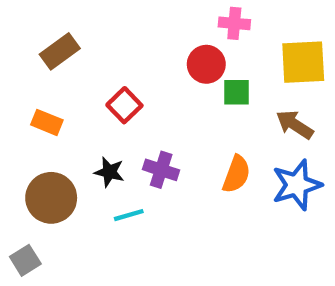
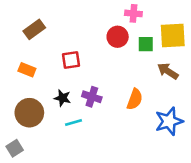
green square: (236, 92) -> (146, 44), moved
red square: (124, 105) -> (71, 60), turned 36
blue star: (297, 185) -> (169, 121), moved

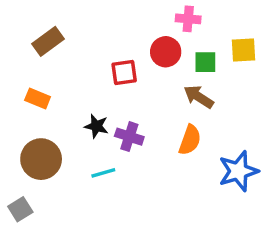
yellow square: (173, 36) -> (244, 50), size x0.7
red square: (71, 60) -> (124, 73), moved
brown arrow: (168, 71) -> (199, 97), moved
black star: (62, 98) -> (96, 126), moved

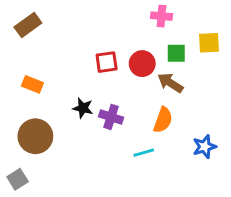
brown rectangle: (48, 41) -> (28, 25), moved
red circle: (166, 52) -> (142, 64), moved
blue star: (238, 171) -> (205, 147), size x0.7
cyan line: (103, 173) -> (144, 153), moved

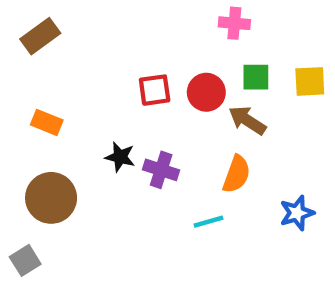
yellow square: (209, 43) -> (310, 81), moved

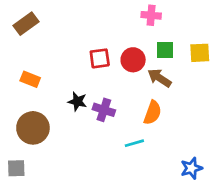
blue star: (297, 213) -> (191, 168), moved
gray square: (25, 260) -> (16, 168), turned 30

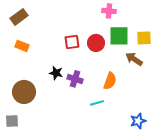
green square: (165, 50) -> (119, 36), size x1.5
brown arrow: (159, 78) -> (134, 59), moved
orange rectangle: (30, 79) -> (22, 46), moved

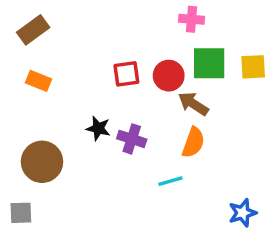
brown arrow: (134, 59) -> (193, 104), moved

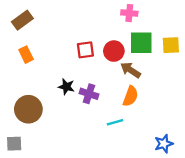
orange rectangle: (38, 81) -> (26, 55), turned 42

